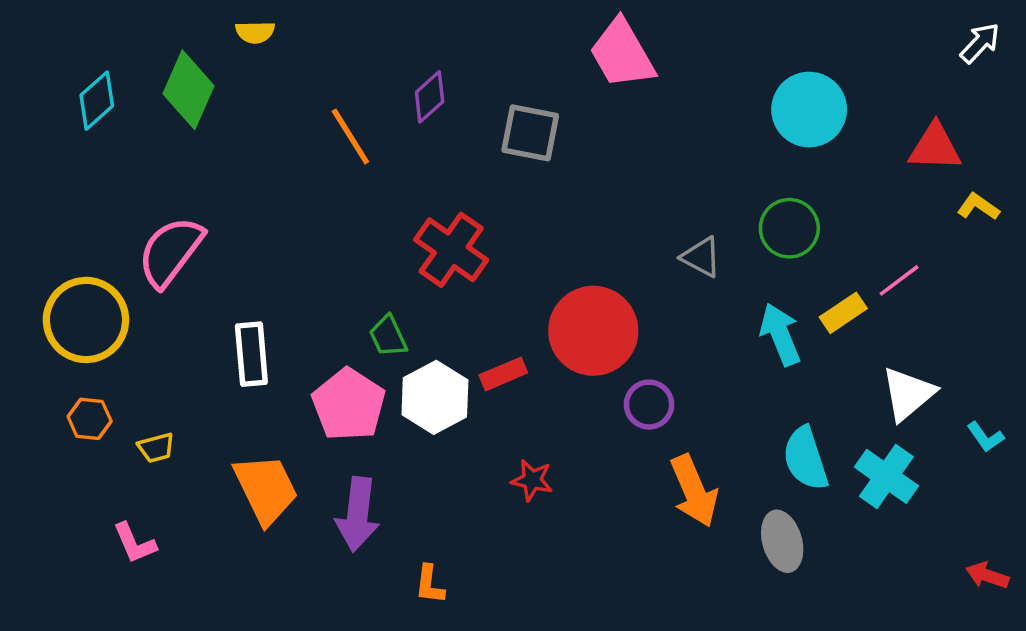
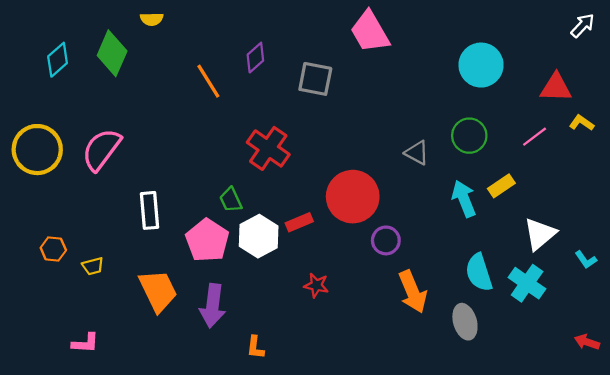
pink line: (899, 280) -> (535, 137), moved
yellow circle: (86, 320) -> (37, 150), moved
pink L-shape: (135, 543) -> (85, 343), moved, turned -64

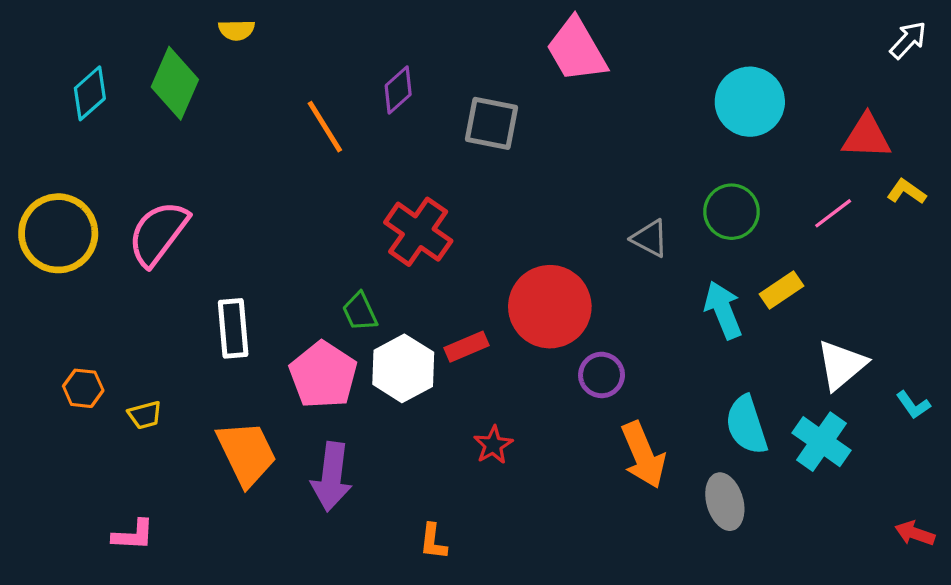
red star: (316, 285) -> (493, 445), turned 30
orange L-shape: (255, 347) -> (433, 542), moved

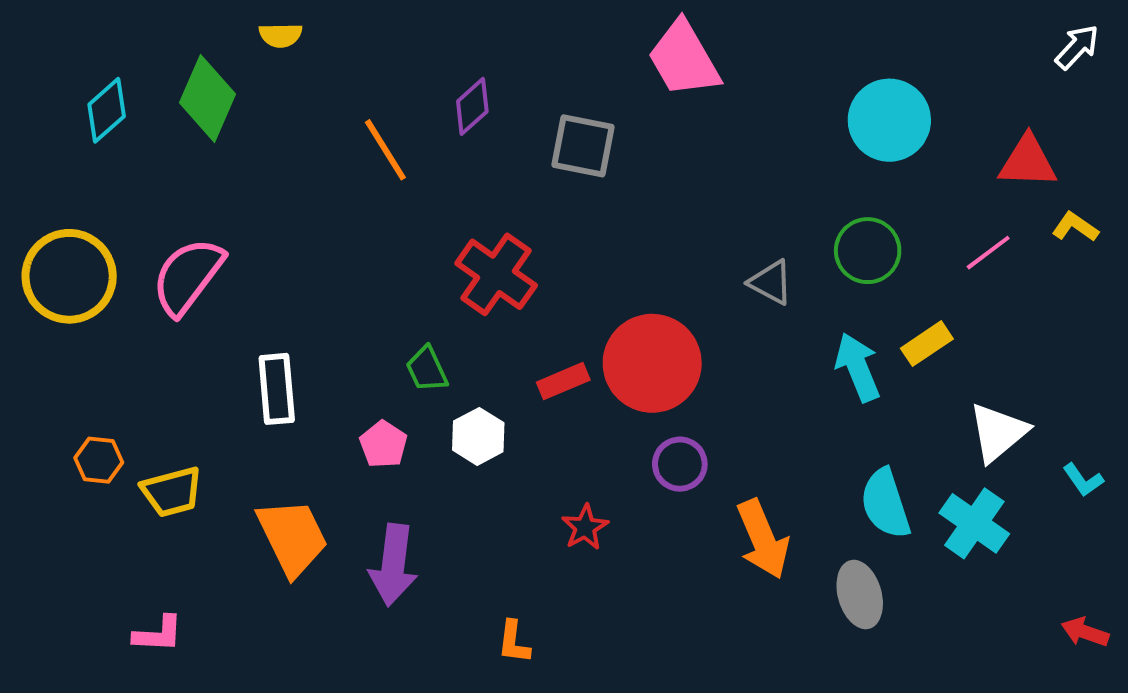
red rectangle: (467, 347) -> (563, 381), moved
white hexagon: (403, 368) -> (478, 436), size x0.7
pink pentagon: (323, 375) -> (383, 444), size x0.6
purple circle: (602, 375) -> (680, 464), moved
yellow trapezoid: (145, 415) -> (172, 492), size x1.5

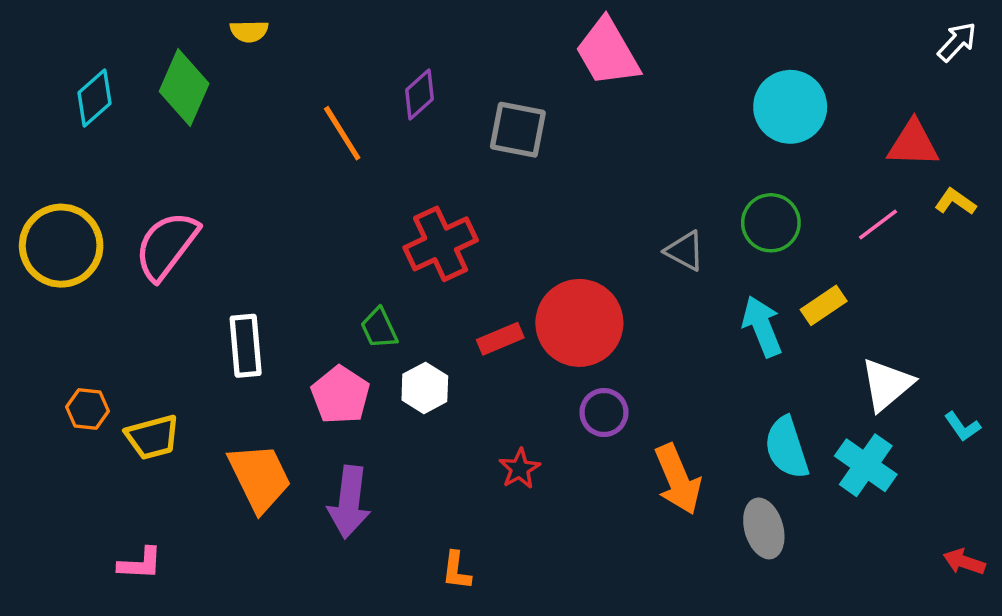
red cross: (496, 274) -> (441, 244), turned 30
pink pentagon: (383, 444) -> (340, 395), size x1.4

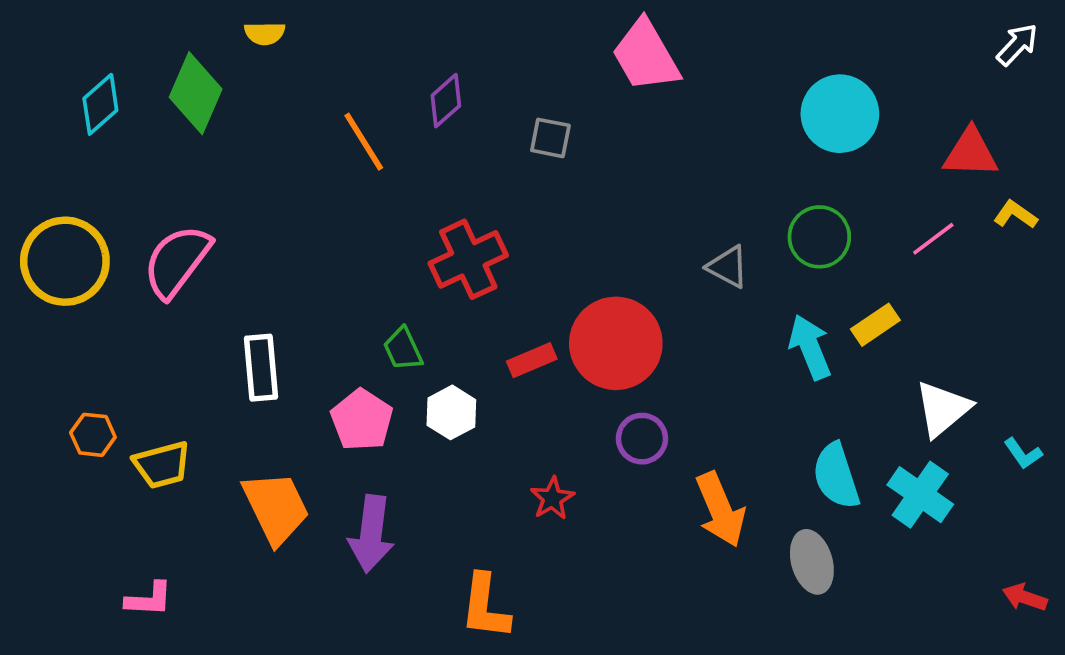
gray square: (518, 130) -> (550, 138), size x0.7
orange L-shape: (456, 571) -> (485, 607), size x1.6

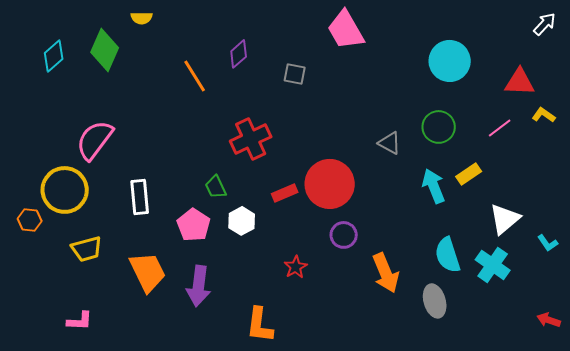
yellow circle: (65, 261) -> (65, 190), moved
orange hexagon: (93, 435) -> (30, 220), moved

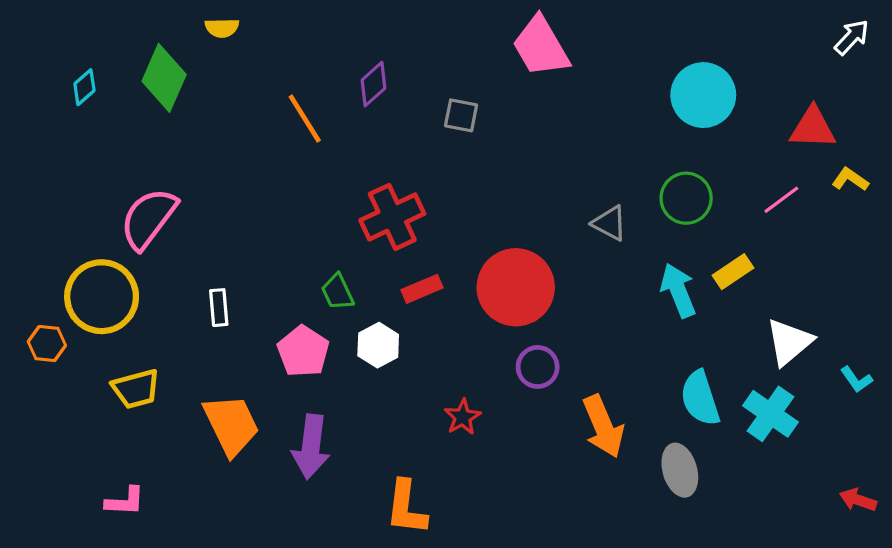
cyan diamond: (54, 56) -> (84, 87), size x0.7
red rectangle: (285, 193) -> (422, 289), moved
white rectangle: (140, 197) -> (219, 308), size x0.7

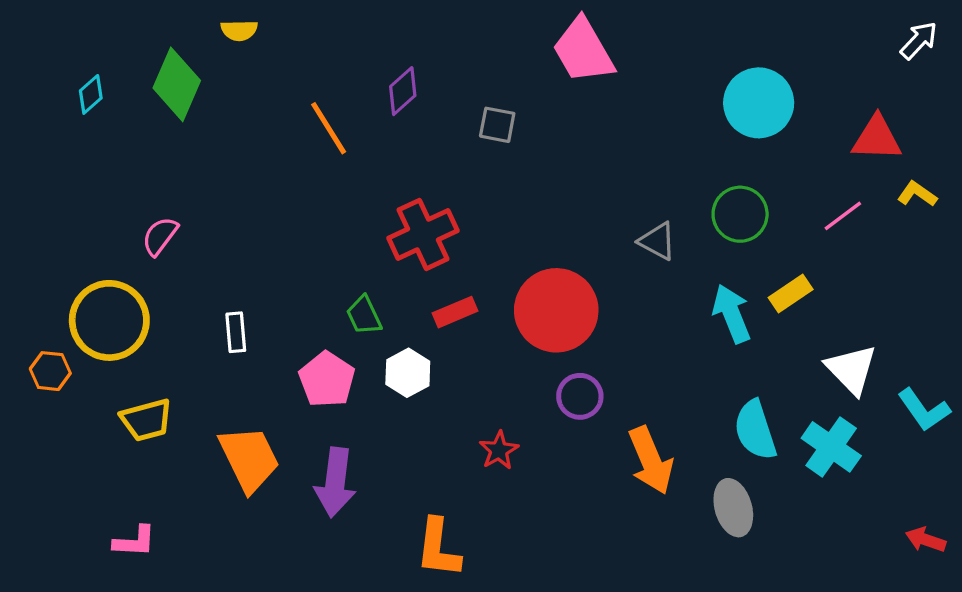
pink semicircle: (148, 219) -> (160, 236), size x0.6
white triangle: (789, 342) -> (851, 369), turned -34
cyan L-shape: (856, 379) -> (924, 410), size x1.5

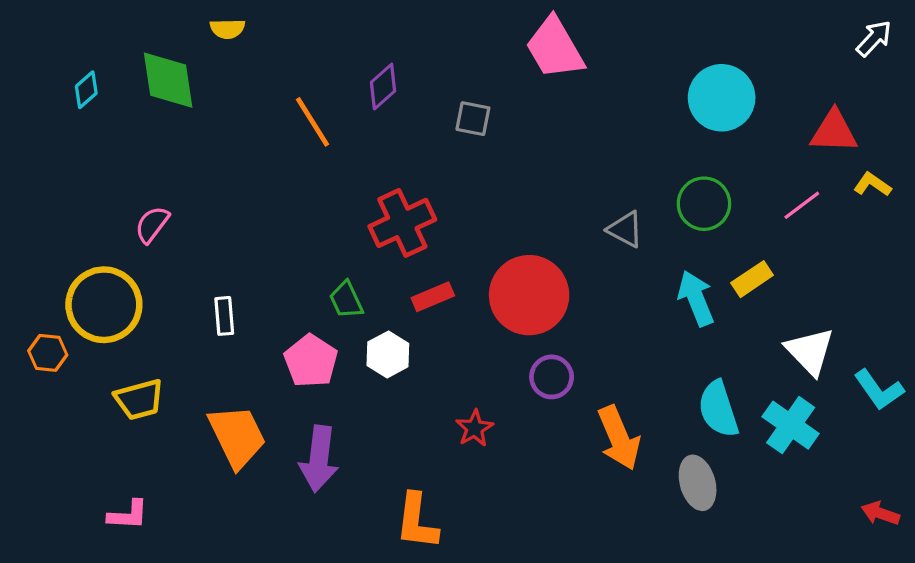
green diamond: (177, 84) -> (168, 80), turned -32

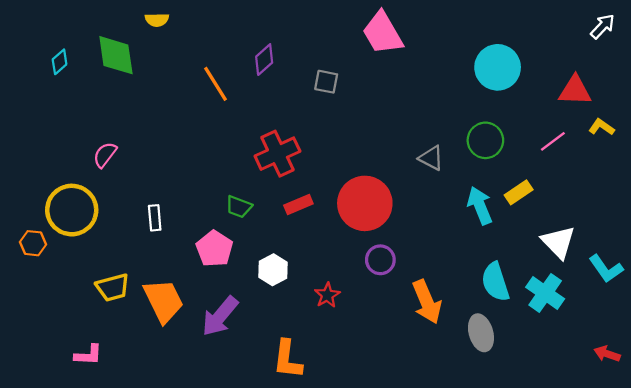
green trapezoid: (346, 300) -> (239, 207), turned -44
white hexagon: (388, 354) -> (273, 270), moved
yellow trapezoid: (139, 399) -> (113, 287), moved
purple arrow: (319, 459) -> (220, 316), turned 33

